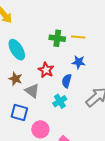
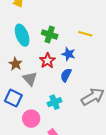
green cross: (57, 38) -> (50, 34), moved
blue star: (79, 62) -> (69, 54), moved
cyan cross: (60, 101) -> (55, 102), moved

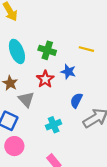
blue semicircle: (66, 75) -> (76, 100), moved
pink circle: (31, 119) -> (14, 146), moved

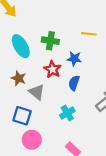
blue semicircle: (76, 100) -> (74, 83), moved

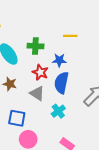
blue semicircle: (74, 83) -> (61, 83), size x1.5
gray triangle: (37, 92) -> (37, 93), moved

